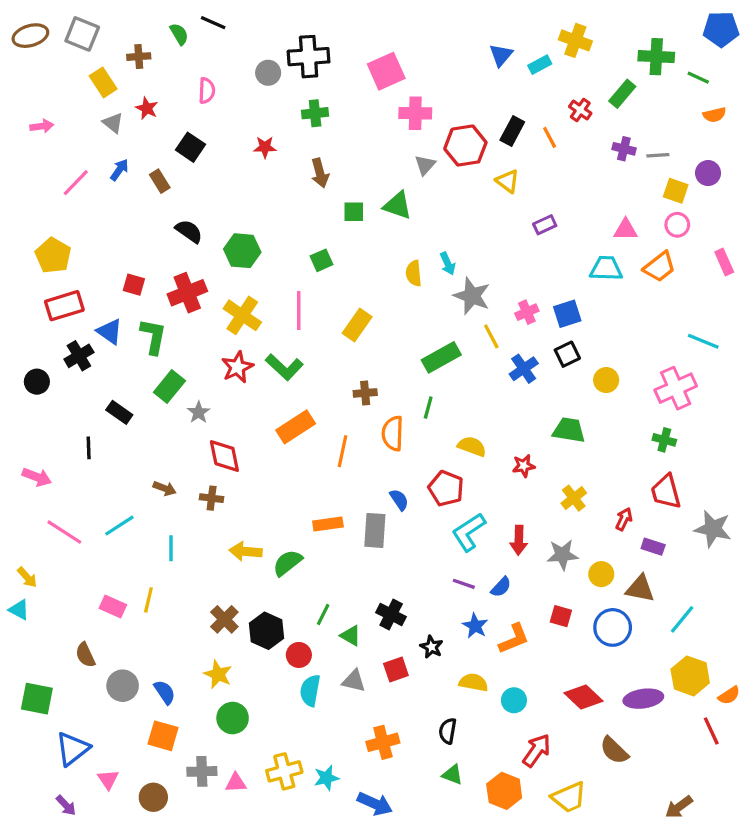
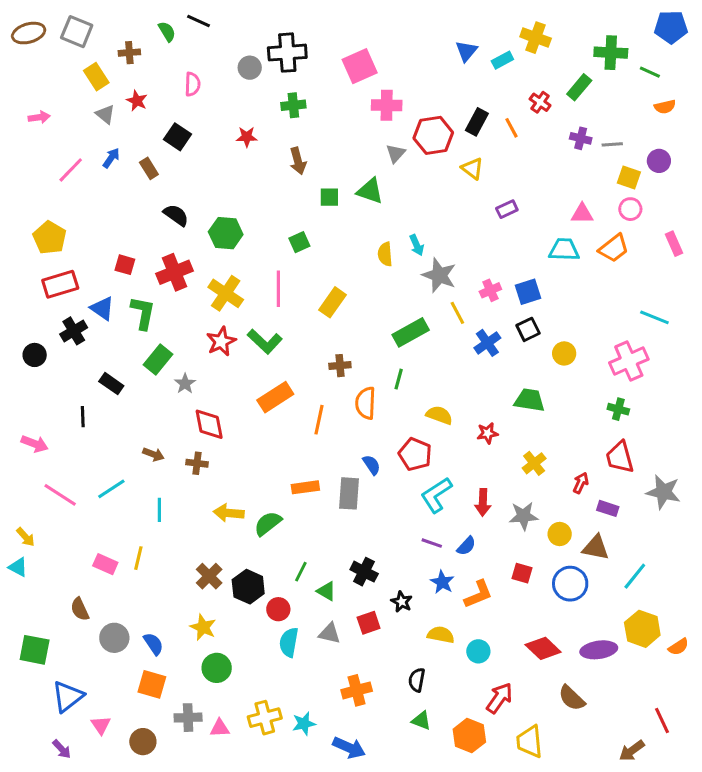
red line: (711, 731) -> (662, 721), moved
yellow trapezoid: (569, 797) -> (530, 742), turned 108

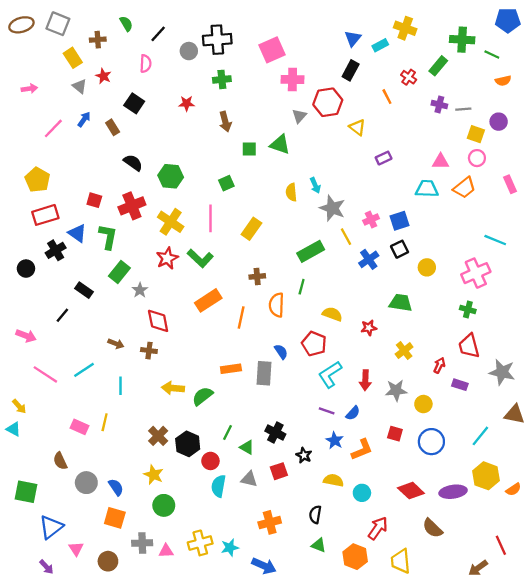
black line: (199, 21) -> (158, 34), moved, turned -72
black rectangle: (477, 122) -> (351, 70), moved
black line: (83, 417) -> (62, 315), turned 42
brown triangle: (596, 548) -> (515, 414), moved

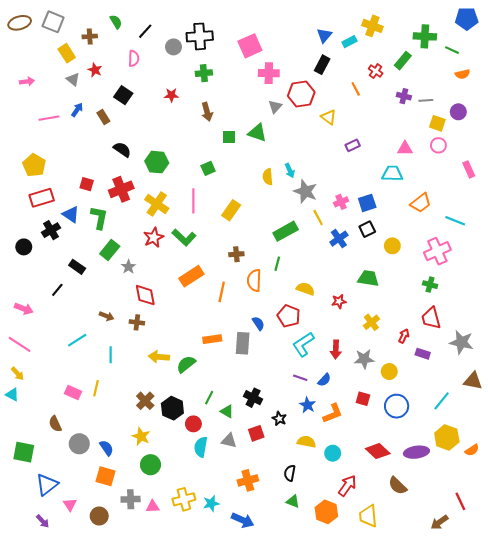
pink line: (53, 128) -> (49, 118), turned 36
orange trapezoid: (464, 188) -> (421, 203), moved
pink line: (45, 374) -> (20, 344), moved

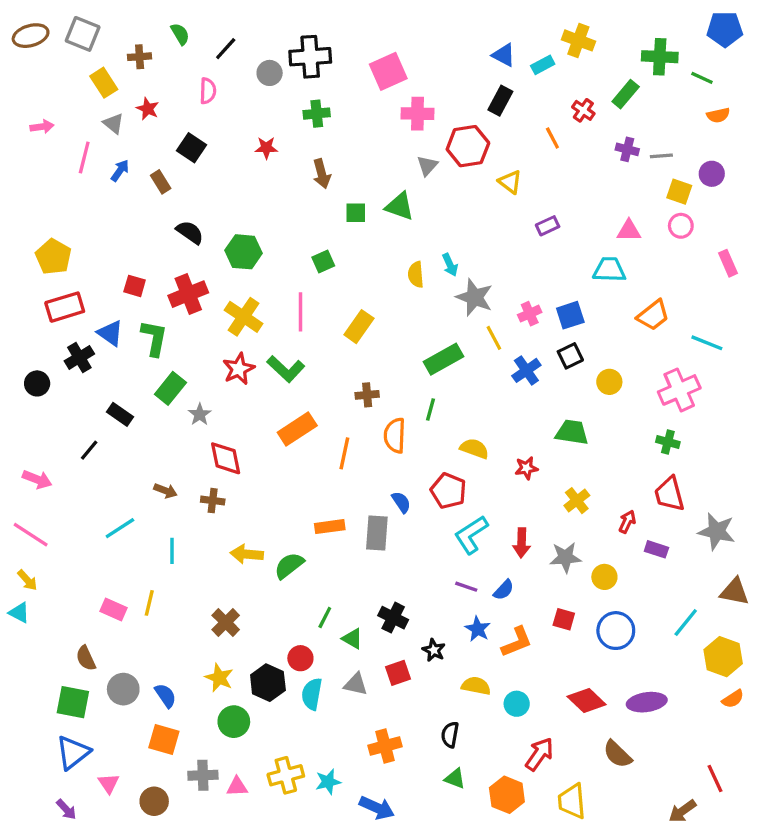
blue triangle: (324, 35) -> (504, 55), turned -42
pink line: (49, 118) -> (84, 158), moved, turned -66
black hexagon: (172, 408) -> (268, 683), moved
yellow hexagon: (447, 437) -> (723, 657), moved
green square: (24, 452) -> (73, 702), moved

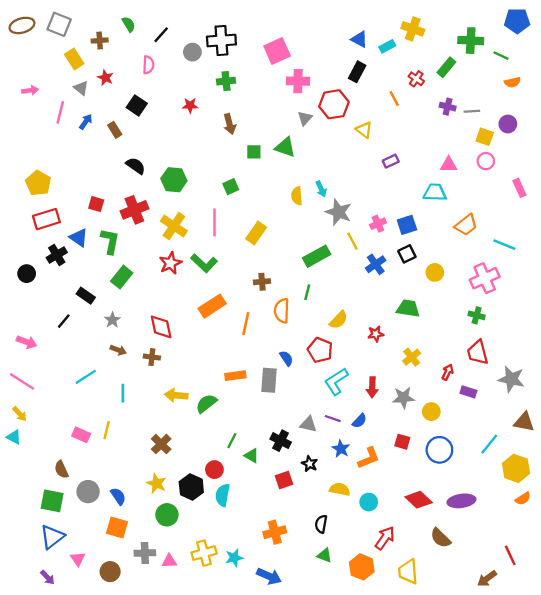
gray star: (200, 414) -> (112, 320), moved
yellow semicircle: (474, 449) -> (339, 320), turned 114
gray triangle: (356, 684) -> (308, 424), moved

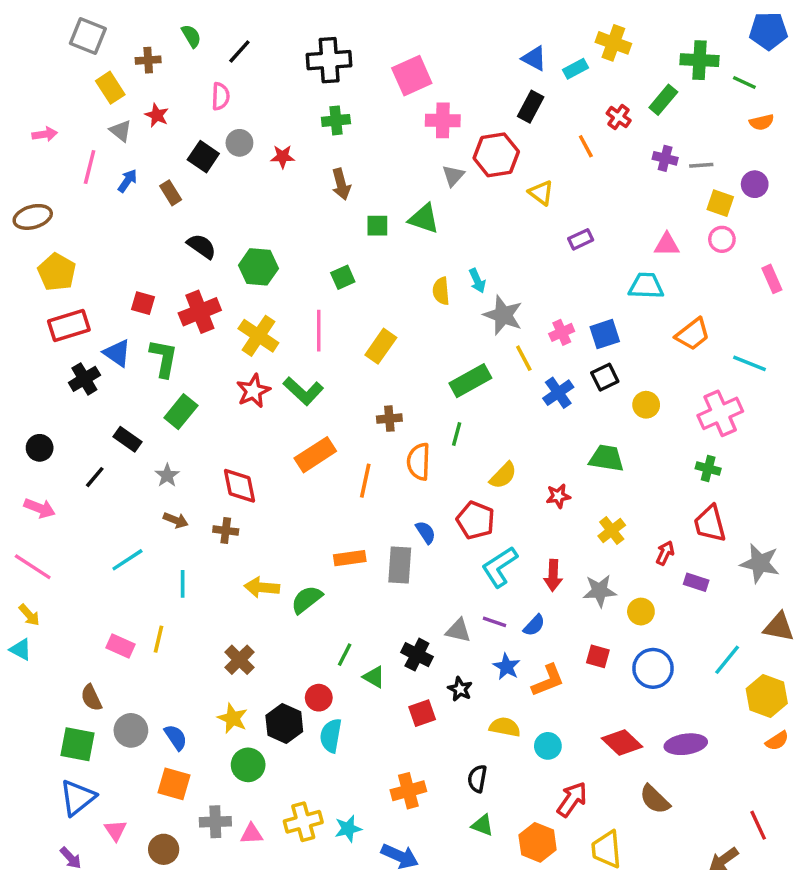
brown ellipse: (22, 25) -> (33, 217), moved
gray circle: (192, 52) -> (239, 143), moved
black circle: (27, 274) -> (40, 448), moved

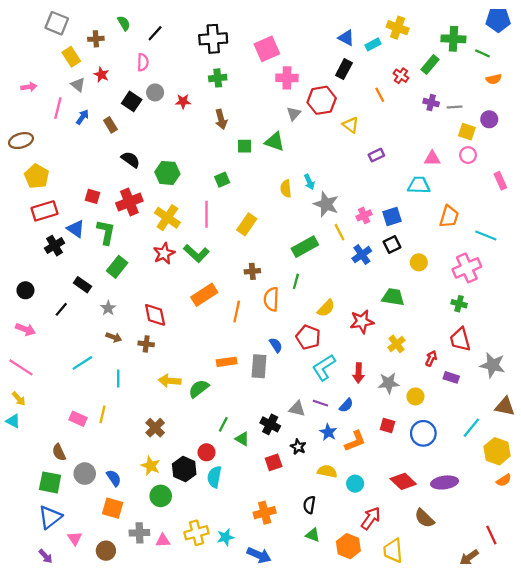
orange trapezoid: (693, 334) -> (449, 217), turned -35
red star: (558, 496) -> (362, 322), size x1.5

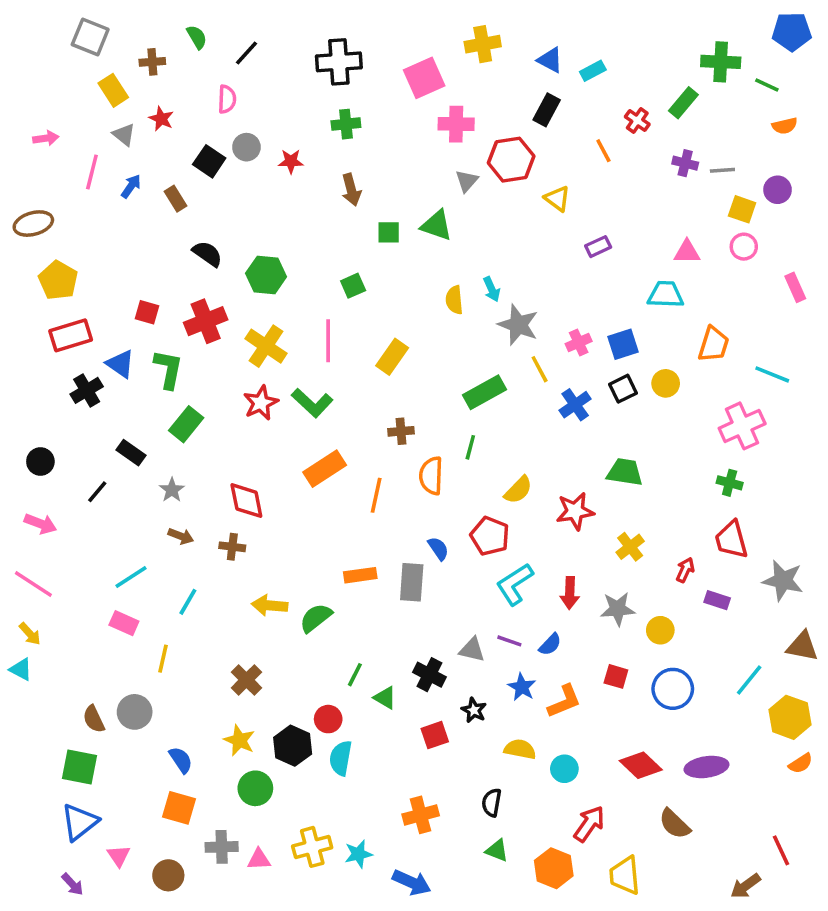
yellow cross: (398, 28) -> (483, 44), moved, turned -30
yellow circle: (419, 262) -> (666, 383), moved
cyan line: (118, 379) -> (188, 602), turned 30
pink rectangle: (78, 419) -> (124, 623), moved
gray circle: (85, 474) -> (135, 712), moved

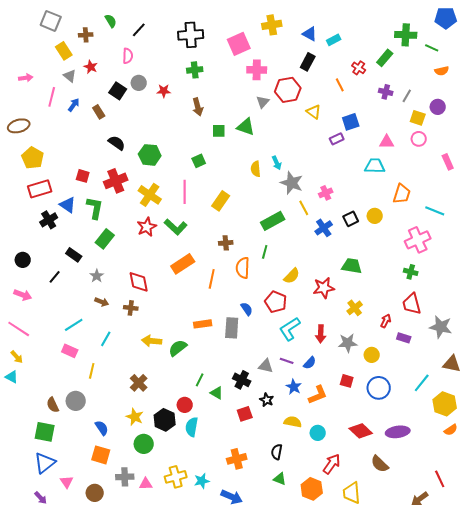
gray line: (722, 170) -> (407, 96), turned -56
blue square: (623, 344) -> (351, 122), moved

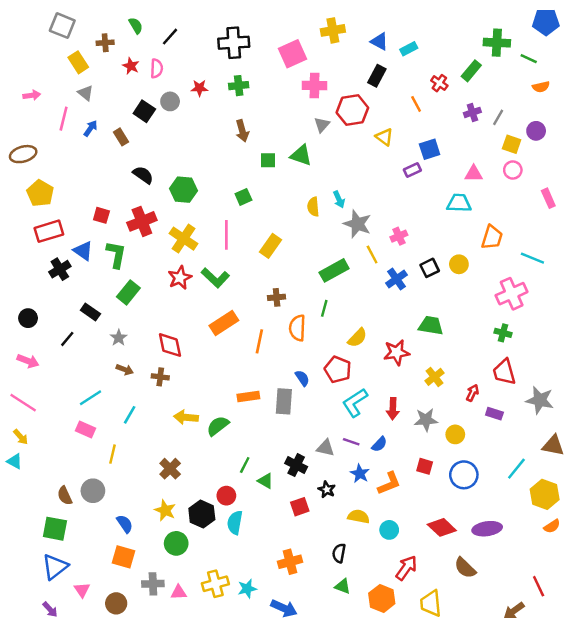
red star: (91, 67) -> (131, 66), moved
red star: (164, 91) -> (199, 88), moved
purple cross: (386, 92) -> (472, 112), turned -32

